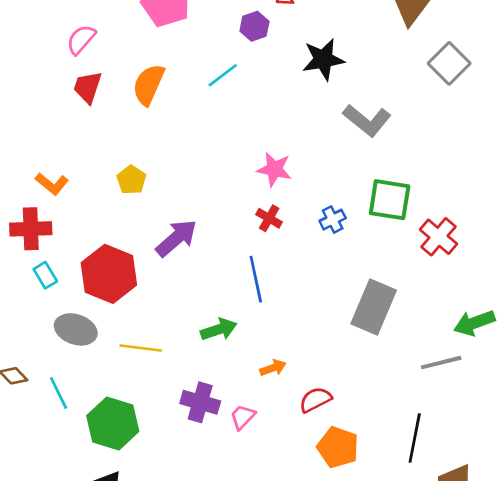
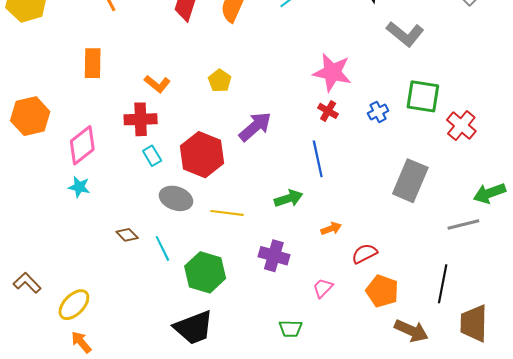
pink star: (274, 169) -> (332, 72), size x1.4
pink trapezoid: (243, 417) -> (323, 288), moved

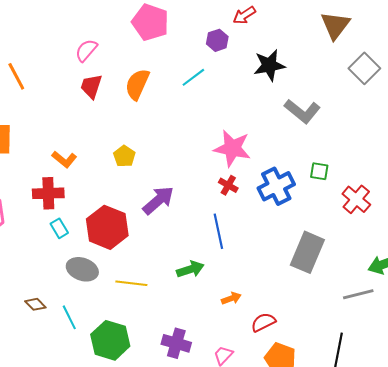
green square: (423, 96) -> (319, 171), size x0.6
blue cross: (378, 112) -> (276, 186), size x1.8
purple cross: (274, 256) -> (176, 343), moved

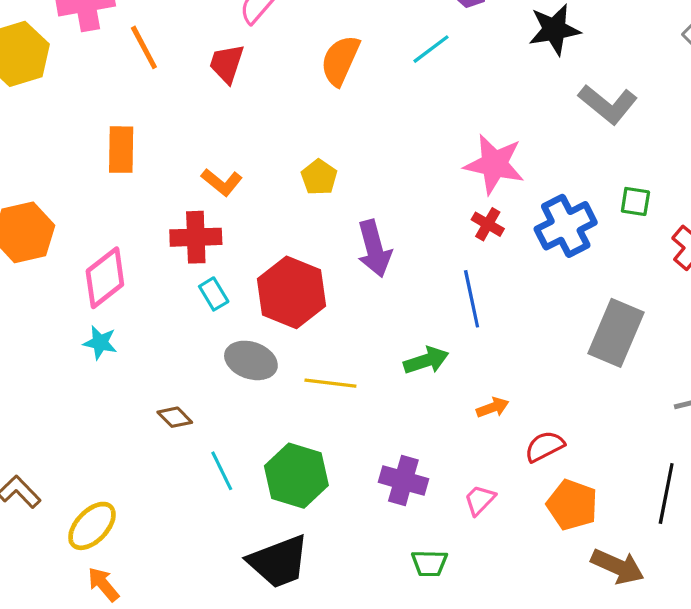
red trapezoid: (91, 86) -> (227, 64), moved
purple arrow: (158, 200) -> (374, 249), turned 116
cyan line: (69, 317) -> (222, 471), moved

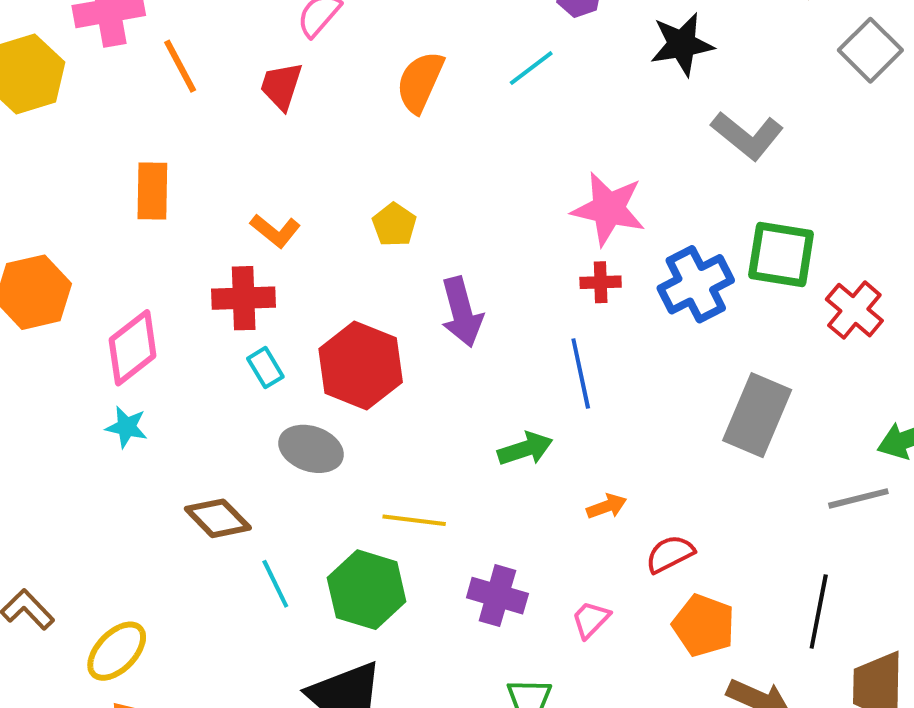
green square: (635, 201) -> (781, 255), size x1.8
red cross: (488, 224) -> (601, 282), turned -32
yellow line: (330, 383) -> (414, 520), moved
brown diamond: (175, 417) -> (218, 518), size x1.5

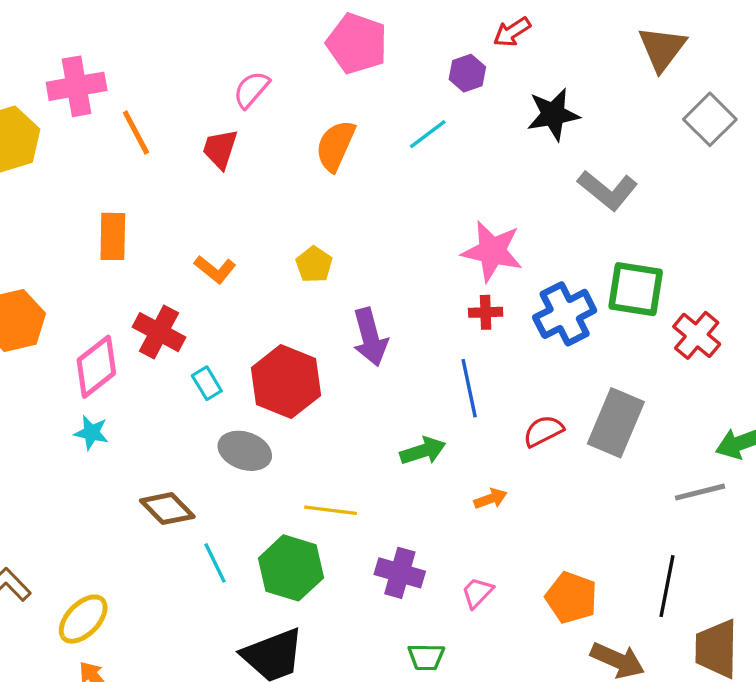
red cross: (244, 298) -> (159, 332), moved, turned 30
red semicircle: (670, 554) -> (543, 431), moved

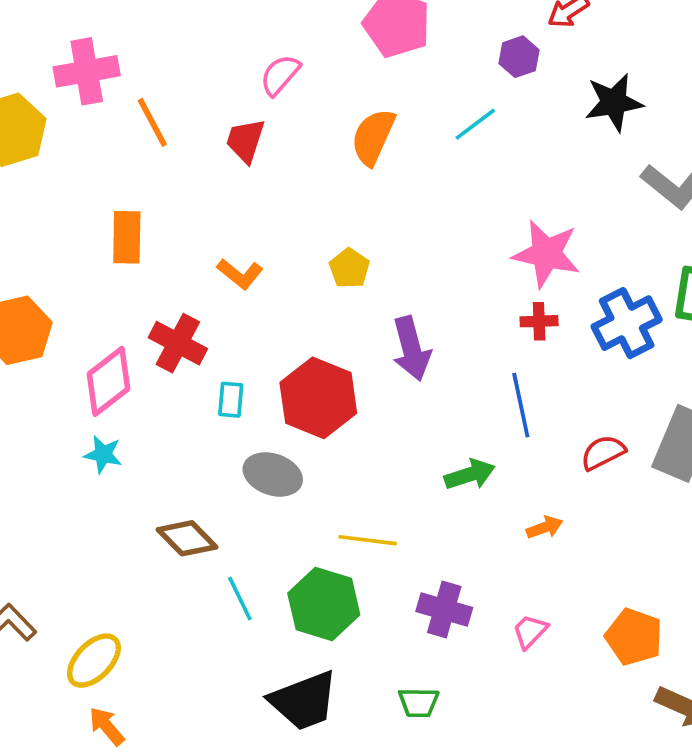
cyan rectangle: (207, 383) -> (231, 400), turned 36
green trapezoid: (426, 657) -> (419, 703), moved

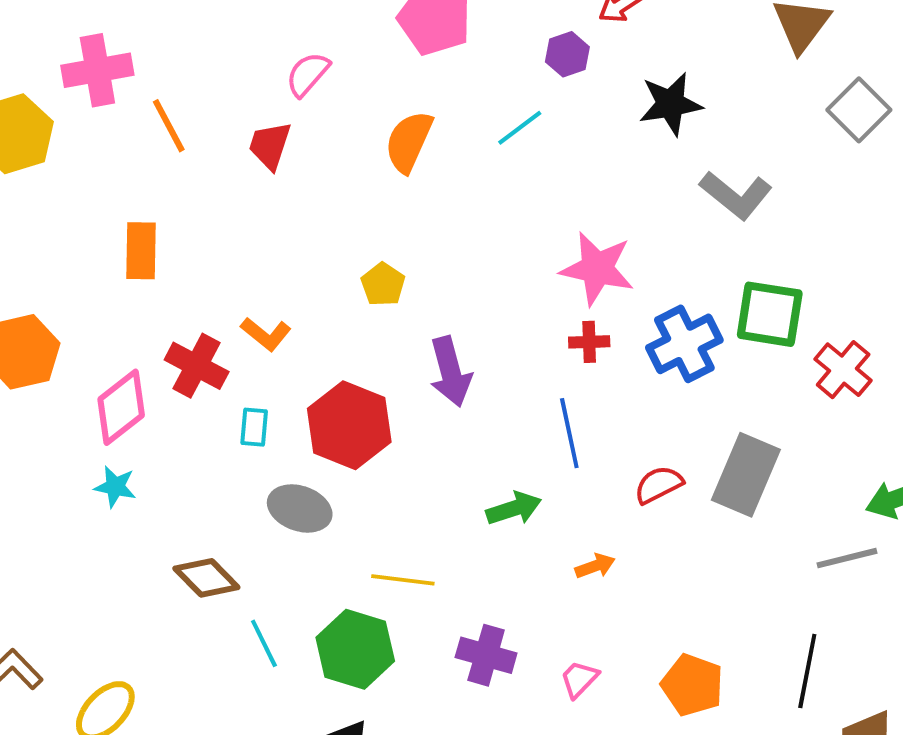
orange L-shape: (240, 274) -> (266, 334), moved

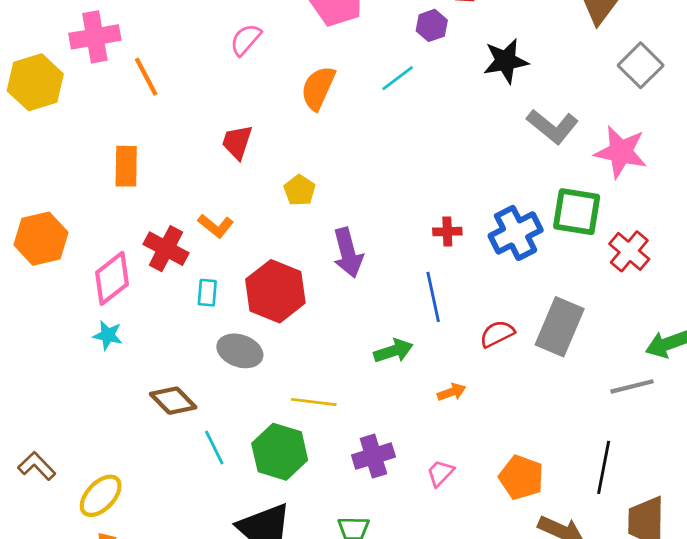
red trapezoid: (270, 146) -> (237, 142), moved
pink star: (597, 269) -> (621, 152), moved
purple cross: (486, 655) -> (373, 456), turned -33

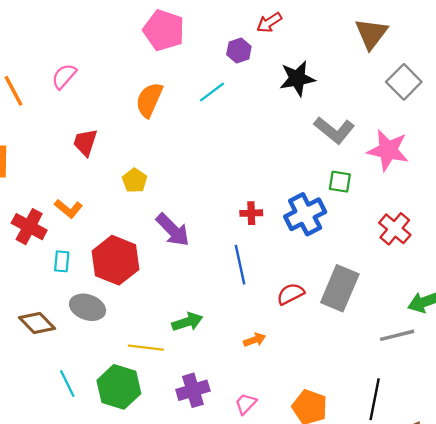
pink semicircle: (246, 40) -> (64, 76), moved
green square: (577, 212) -> (340, 182), moved, size x0.6
purple arrow: (348, 253) -> (173, 230), turned -30
green arrow: (393, 351) -> (187, 322), moved
brown diamond: (173, 401) -> (37, 323), moved

